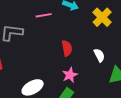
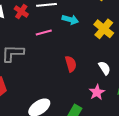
pink star: (70, 75) -> (97, 92), moved

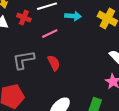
red semicircle: (71, 64) -> (54, 63), moved

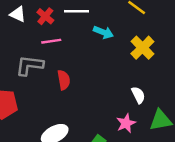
pink line: (50, 34) -> (51, 41), moved

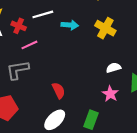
red semicircle: (64, 80) -> (59, 91), moved
white semicircle: (138, 95) -> (113, 68), turned -64

